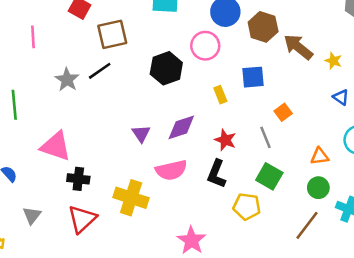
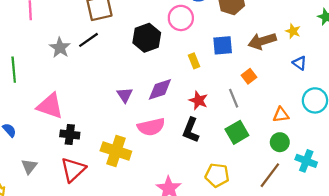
brown arrow: (298, 47) -> (262, 41), moved, turned -56
green square: (269, 176) -> (237, 132), turned 30
yellow pentagon: (247, 207) -> (217, 175), moved

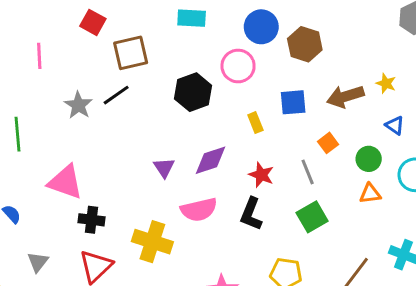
green circle: (280, 142) -> (369, 159), moved

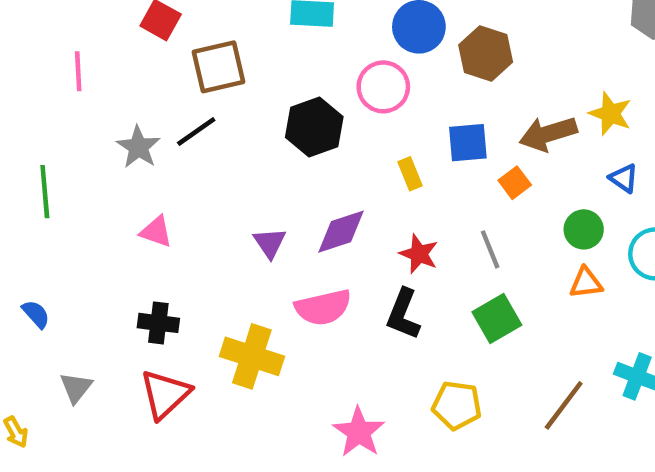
yellow star: (386, 83) -> (610, 114), size x1.4
orange square: (328, 143) -> (515, 183), moved
pink triangle: (65, 182) -> (156, 232), moved, size x0.6

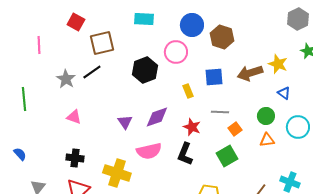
orange square: (515, 183) -> (235, 129), moved
gray line: (490, 249) -> (220, 112), moved, turned -66

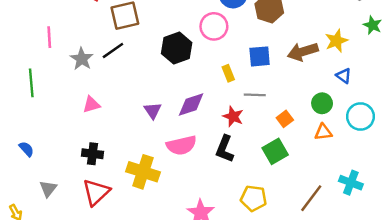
pink line: (39, 45) -> (49, 37), moved
yellow star: (278, 64) -> (336, 41), turned 30
gray line: (220, 112) -> (255, 95), moved
pink triangle: (74, 117) -> (91, 104), turned -35

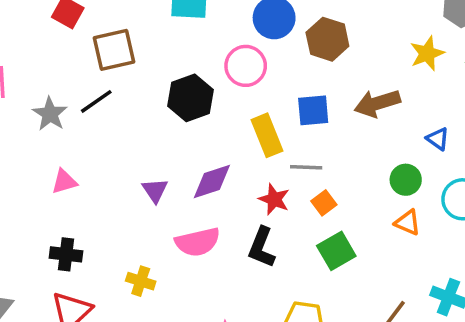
yellow star: (336, 41) -> (427, 53), moved
yellow rectangle: (228, 73) -> (267, 135), size x1.6
orange square: (285, 119) -> (324, 203), moved
orange triangle: (323, 132) -> (407, 222), turned 30
yellow cross: (143, 172) -> (141, 281), size x0.6

